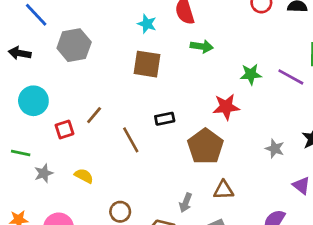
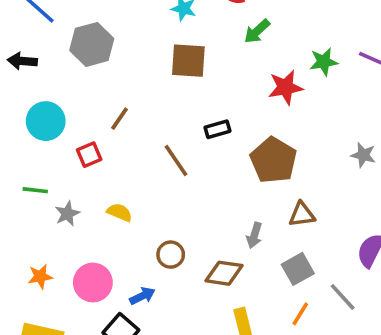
green arrow: (202, 46) -> (257, 31), turned 135
red star: (226, 107) -> (285, 87), moved
brown line: (94, 115) -> (120, 119), moved

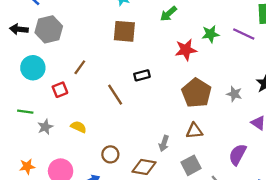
gray hexagon: (92, 44) -> (49, 29), moved
brown pentagon: (273, 160) -> (196, 93), moved

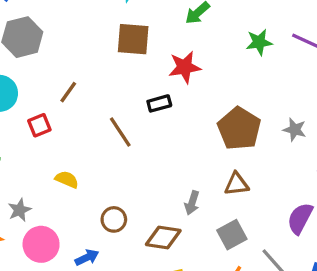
red star: (186, 50) -> (185, 67), moved
gray star: (45, 127) -> (19, 210), moved

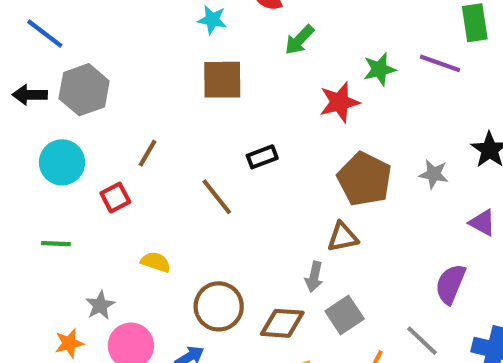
red star: (185, 67) -> (339, 102), moved
brown triangle: (237, 184) -> (343, 237), moved
brown circle: (114, 219) -> (219, 306), size x1.5
gray square: (232, 235) -> (345, 315), moved

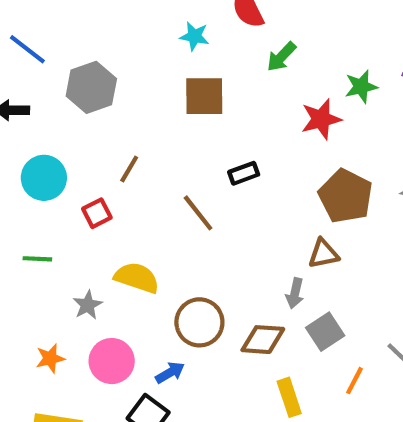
gray hexagon: (84, 90) -> (91, 87), moved
yellow semicircle: (156, 262) -> (137, 278), size x1.5
gray star: (100, 305) -> (88, 305), moved

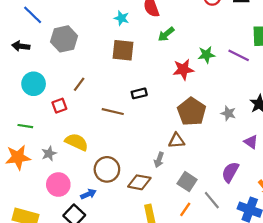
brown line: (198, 213) -> (113, 112), turned -45
gray square: (325, 332) -> (187, 182), moved, turned -30
orange star: (50, 358) -> (18, 157), moved, size x1.6

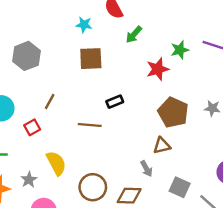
yellow semicircle: (77, 142) -> (56, 163), turned 45
gray arrow: (159, 160) -> (146, 169), turned -40

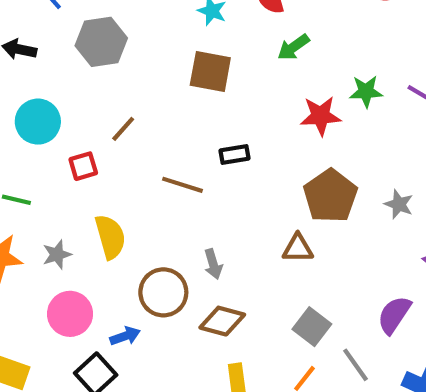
gray arrow: (146, 169) -> (213, 264), moved

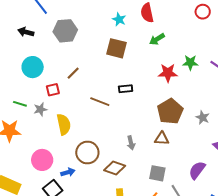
brown triangle: (298, 248) -> (162, 139), moved
gray star: (57, 254) -> (40, 109), moved
gray arrow: (213, 264) -> (131, 143), moved
gray square: (312, 327) -> (157, 173), turned -30

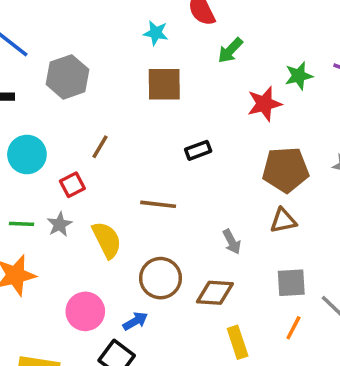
brown line: (100, 102) -> (158, 204), moved
brown pentagon: (170, 111) -> (286, 170), turned -30

